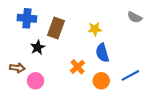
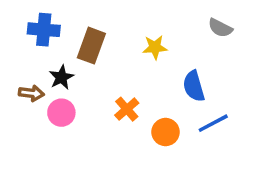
blue semicircle: (102, 53) -> (194, 86), moved
brown arrow: (17, 68) -> (31, 93), moved
pink circle: (36, 81) -> (61, 113), moved

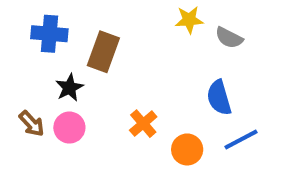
gray semicircle: (220, 28) -> (229, 38), moved
yellow star: (155, 47) -> (189, 20), moved
brown arrow: (31, 93) -> (32, 124), moved, turned 40

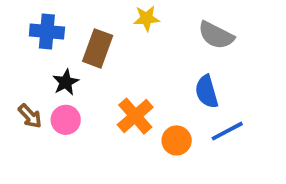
yellow star: (189, 20) -> (146, 18), moved
gray semicircle: (229, 38) -> (216, 35), size x1.4
orange cross: (143, 124) -> (135, 116), size x1.4

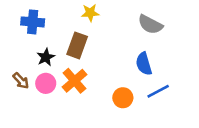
yellow star: (146, 18) -> (90, 13), moved
brown rectangle: (98, 48) -> (77, 45), moved
orange cross: (135, 116) -> (74, 81), moved

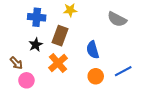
blue cross: (33, 22) -> (37, 17), moved
blue semicircle: (144, 64) -> (93, 50), moved
pink circle: (46, 83) -> (26, 80), moved

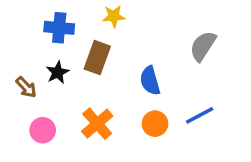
gray semicircle: (117, 19) -> (203, 46), moved, turned 96
brown arrow: (16, 63) -> (26, 87), moved
orange cross: (58, 63) -> (97, 124), moved

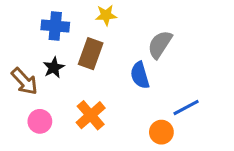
gray semicircle: (203, 46) -> (160, 44), moved
brown arrow: (26, 87) -> (24, 81), size x1.4
orange circle: (155, 124) -> (161, 132), moved

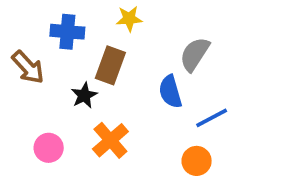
black star: (54, 67) -> (84, 95), moved
brown arrow: (24, 81) -> (28, 67), moved
blue line: (186, 108) -> (212, 118), moved

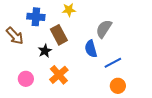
brown rectangle: (110, 65) -> (59, 35), turned -48
orange circle: (197, 161) -> (118, 86), moved

